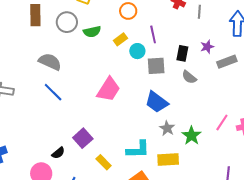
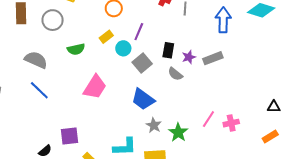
green semicircle: (92, 32) -> (76, 49), moved
purple line: (153, 34) -> (139, 32), turned 36
purple star: (207, 47) -> (189, 57), moved
gray square: (156, 66) -> (142, 63), turned -36
purple square: (83, 138) -> (69, 136), turned 36

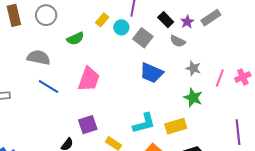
black rectangle: (168, 50) -> (166, 20), turned -42
pink trapezoid: (95, 87) -> (89, 79), moved
gray star: (154, 125) -> (193, 68), moved

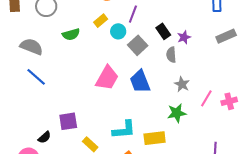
gray rectangle: (211, 18) -> (226, 36), moved
gray semicircle: (178, 41) -> (171, 55), turned 49
blue trapezoid: (152, 73) -> (140, 81), turned 35
pink trapezoid: (89, 79) -> (107, 78), moved
green star: (193, 98) -> (177, 113), turned 30

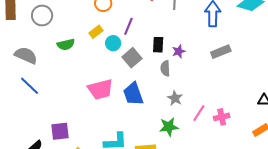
black rectangle: (163, 31) -> (158, 45), turned 35
pink trapezoid: (107, 78) -> (100, 89), turned 44

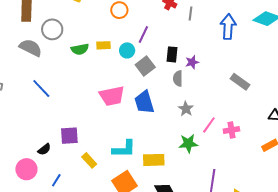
gray circle: (42, 15) -> (52, 29), moved
yellow rectangle: (96, 32) -> (104, 45), moved, turned 32
gray rectangle: (221, 52) -> (240, 82), moved, turned 54
gray semicircle: (26, 55) -> (31, 48), moved
green star: (169, 127) -> (188, 143), moved

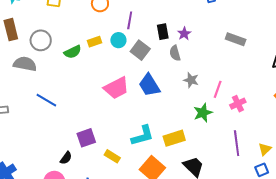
pink cross: (231, 130) -> (238, 104), moved

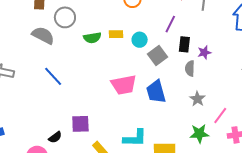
purple line: (130, 20) -> (170, 24), moved

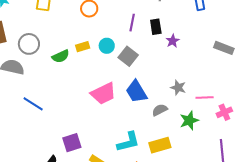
black rectangle: (184, 44) -> (156, 27), moved
gray semicircle: (190, 68) -> (160, 110), moved, turned 77
pink line: (220, 115) -> (205, 98), turned 66

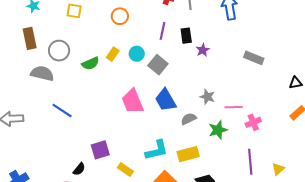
yellow rectangle: (83, 47) -> (113, 54), turned -40
pink trapezoid: (103, 93) -> (133, 101), turned 92

